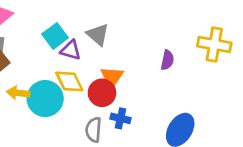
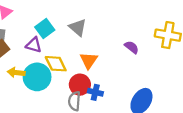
purple triangle: (71, 50) -> (34, 45), moved
purple semicircle: (167, 60) -> (132, 47), turned -64
red circle: (102, 93) -> (80, 85), moved

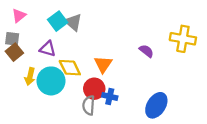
gray triangle: (78, 27) -> (73, 22), moved
cyan square: (45, 29) -> (58, 21), moved
yellow arrow: (16, 72) -> (30, 76), turned -84

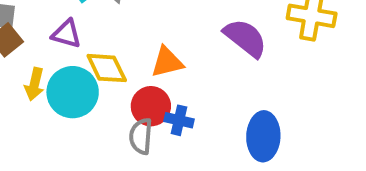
purple semicircle: (146, 51) -> (245, 38), size x1.6
orange triangle: (103, 64) -> (167, 62), turned 42
blue ellipse: (156, 105) -> (263, 136), turned -30

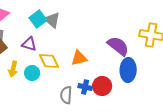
cyan circle: (73, 92) -> (32, 73), size x0.6
red circle: (151, 106) -> (102, 86), moved
blue ellipse: (263, 136) -> (128, 70), moved

